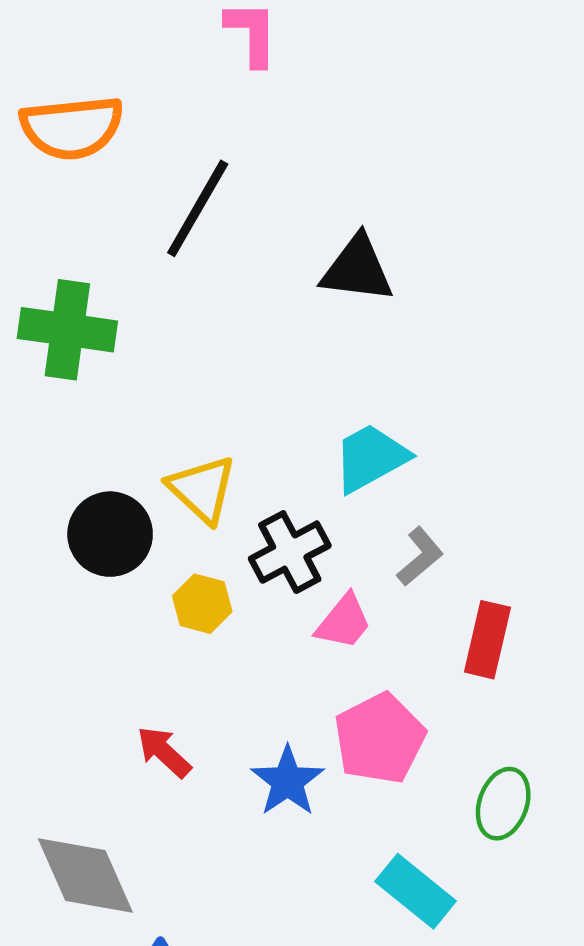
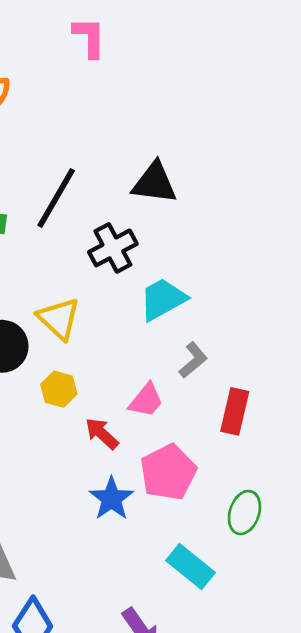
black line: (198, 208) -> (56, 198), moved
black cross: (290, 552) -> (113, 248), moved
red arrow: (164, 752) -> (102, 434), moved

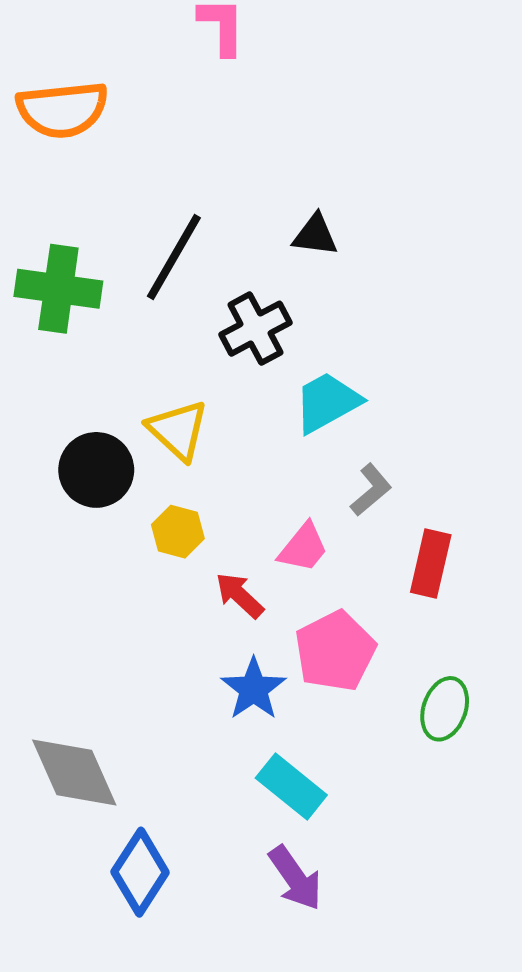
black triangle: (154, 183) -> (315, 235), size x0.7
cyan rectangle: (190, 567) -> (291, 786), moved

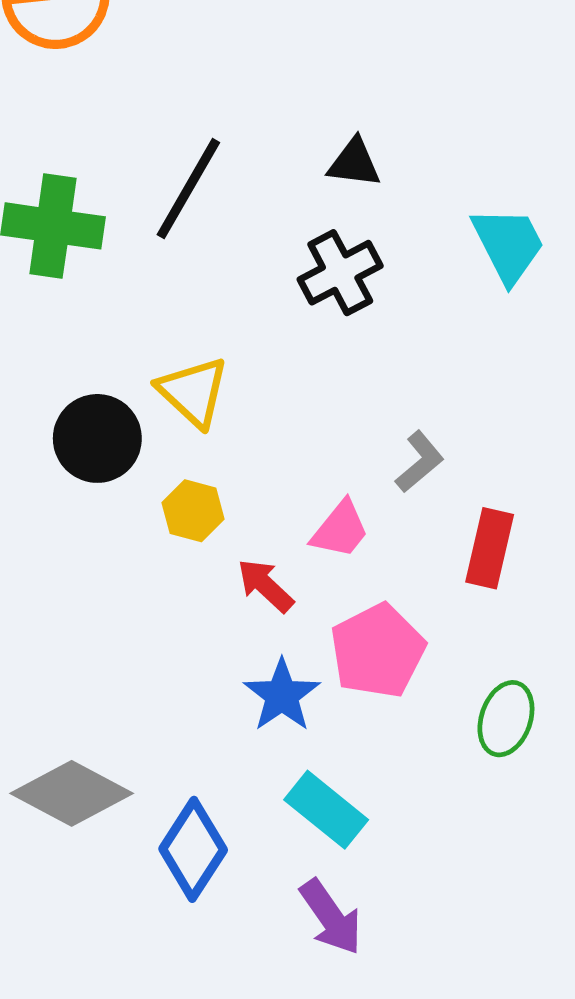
black cross: (256, 329) -> (340, 273), moved
cyan trapezoid: (327, 402) -> (508, 245), moved, turned 92
gray diamond: (74, 773) -> (72, 793), turned -38
blue diamond: (140, 872) -> (193, 849), moved

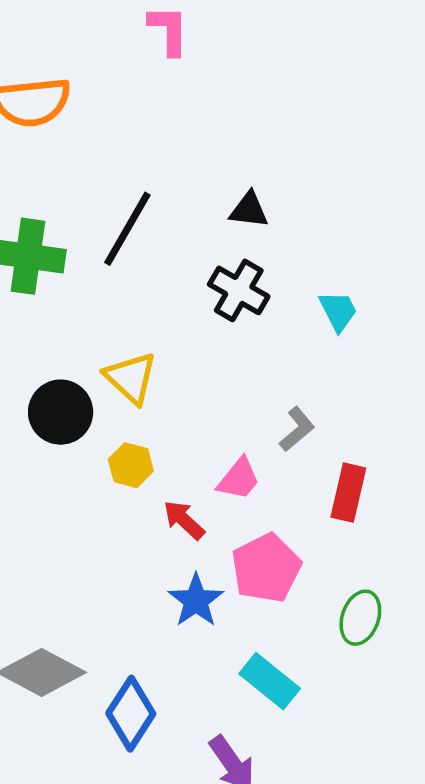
cyan trapezoid: (508, 245) -> (338, 311), moved, size x0.7
black cross: (340, 273) -> (239, 290), turned -32
cyan rectangle: (326, 810) -> (270, 681), moved

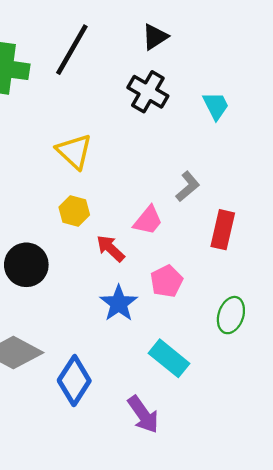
black triangle: (249, 210) -> (155, 37), turned -40
black circle: (61, 412) -> (26, 265), moved
pink pentagon: (266, 568) -> (167, 281), size x0.7

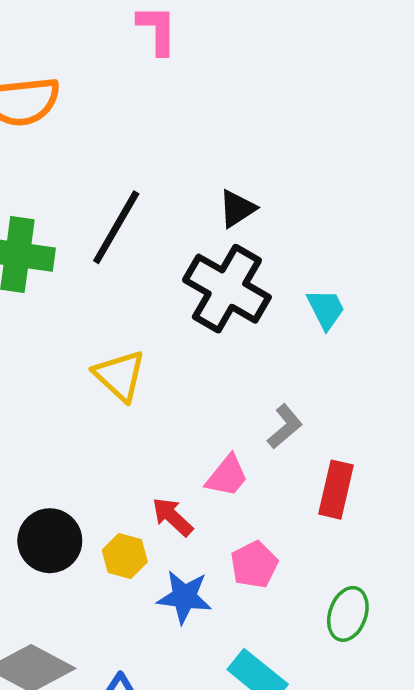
black cross: (148, 92) -> (227, 289), size x1.4
yellow hexagon: (74, 211) -> (125, 556), moved
blue star: (119, 303) -> (184, 597), turned -30

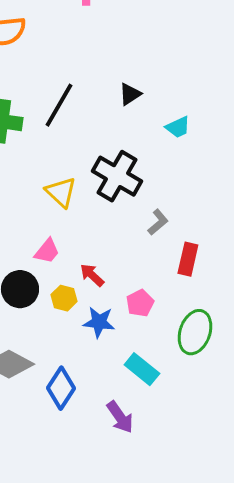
black cross: (227, 289) -> (117, 176), moved
cyan trapezoid: (326, 309) -> (178, 127), moved, turned 92
pink trapezoid: (227, 476) -> (47, 251), moved
green ellipse: (348, 614) -> (195, 332), size x1.4

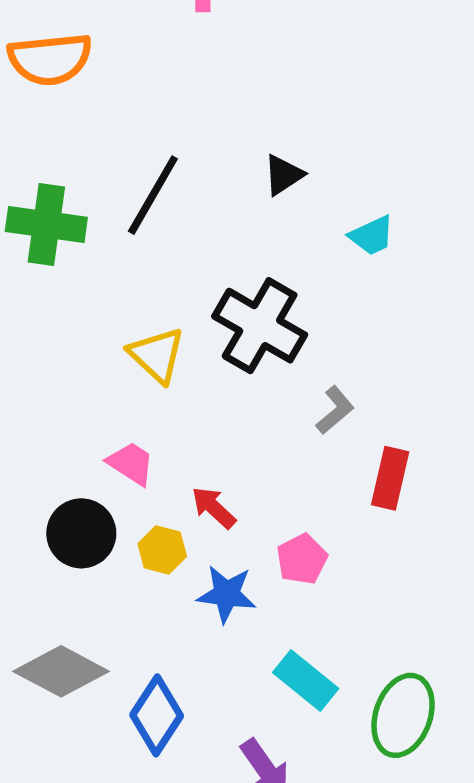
pink trapezoid: (47, 251) -> (131, 463), turned -96
green ellipse: (195, 332) -> (403, 715), moved

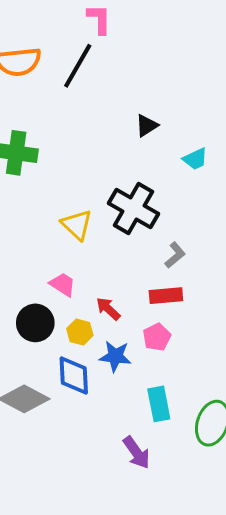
black line: (153, 195) -> (78, 66), moved
red rectangle: (390, 478) -> (166, 296), moved, turned 72
cyan rectangle: (306, 680) -> (159, 404), turned 40
blue diamond: (157, 715) -> (74, 376), moved, turned -36

